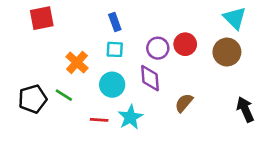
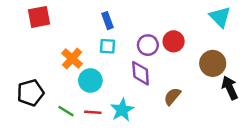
brown circle: (227, 52) -> (213, 63), moved
cyan circle: (112, 85) -> (90, 81), moved
green line: (64, 95) -> (66, 111), moved
black arrow: (245, 109) -> (230, 88), moved

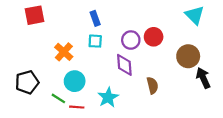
cyan circle: (90, 81) -> (75, 81), moved
brown semicircle: (172, 96) -> (152, 85), turned 126
red line: (93, 112) -> (77, 107), moved

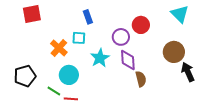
red circle: (154, 37) -> (141, 25), moved
cyan square: (95, 41) -> (79, 38), moved
purple diamond: (124, 65) -> (128, 60), moved
cyan star: (108, 97) -> (100, 58), moved

